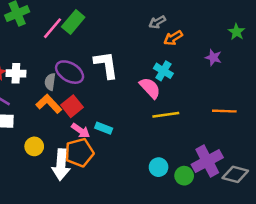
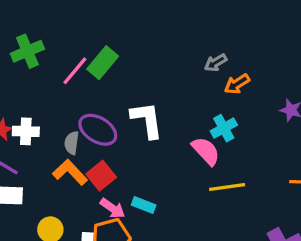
cyan cross: (163, 71) -> (224, 128), turned 30

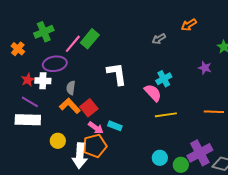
orange arrow: (237, 84) -> (189, 25), moved
purple ellipse: (98, 130) -> (55, 64), moved, turned -40

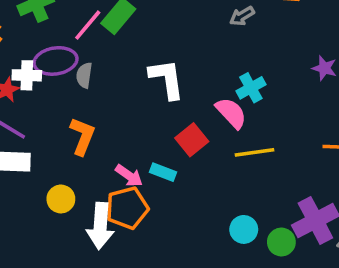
white cross: (43, 81) -> (27, 75), moved
gray semicircle: (71, 88) -> (84, 75), moved
orange L-shape: (70, 106) -> (82, 136), turned 65
red square: (89, 108) -> (192, 140), moved

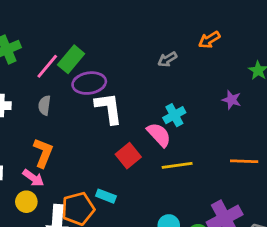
purple ellipse: (56, 61) -> (89, 83), moved
cyan rectangle: (163, 172) -> (106, 196), moved
pink arrow: (129, 176) -> (33, 178), moved

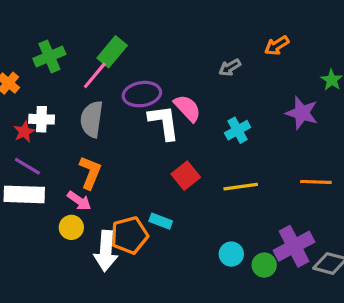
green rectangle: (71, 59) -> (112, 52), moved
purple star: (232, 100) -> (302, 113), size x1.5
gray semicircle: (44, 105) -> (92, 119), size x1.6
pink semicircle: (159, 135) -> (187, 108), moved

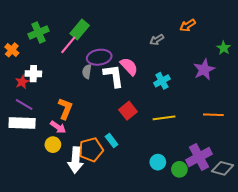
purple star: (302, 113) -> (204, 70), turned 30
gray semicircle: (92, 119) -> (87, 72), moved, size x0.6
cyan rectangle: (161, 221) -> (112, 141), turned 32

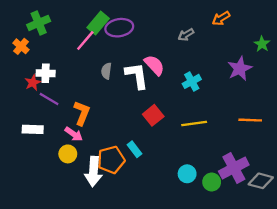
green cross: (39, 33) -> (39, 23), moved
purple ellipse: (99, 57) -> (119, 28), moved
purple line: (24, 105) -> (49, 99), moved
white rectangle: (22, 123) -> (33, 129), size x0.7

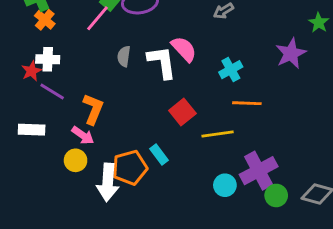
orange cross: (21, 46) -> (45, 20), moved
orange line: (250, 120) -> (247, 103), moved
yellow line: (194, 124) -> (218, 134), moved
purple cross: (234, 168) -> (259, 171), moved
green circle: (212, 182) -> (276, 195), moved

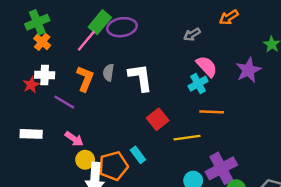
pink semicircle: (184, 49) -> (207, 66), moved
purple line: (52, 91) -> (64, 102), moved
orange L-shape: (93, 109) -> (85, 79), moved
yellow circle: (76, 160) -> (85, 160), moved

